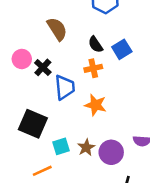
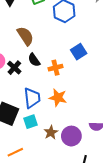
black semicircle: (96, 44) -> (34, 60), moved
blue trapezoid: (65, 87) -> (32, 98), moved
cyan square: (61, 146) -> (30, 122), moved

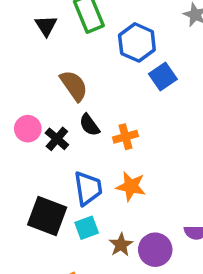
blue square: (79, 52) -> (163, 77), moved

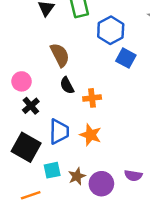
blue square: (163, 77) -> (126, 58), turned -36
black cross: (57, 139) -> (31, 106), moved
cyan square: (87, 228) -> (52, 170), moved

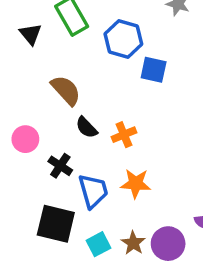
black cross: (31, 106) -> (60, 166), moved

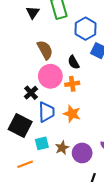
black semicircle: (86, 127) -> (74, 62), moved
pink circle: (25, 139) -> (50, 76), moved, size x1.5

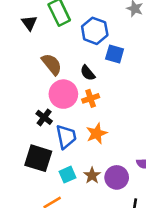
orange star: (72, 114) -> (97, 133), turned -30

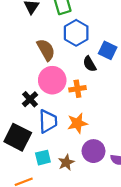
blue hexagon: (95, 31) -> (76, 33), moved
black semicircle: (88, 73) -> (90, 64), moved
purple circle: (117, 177) -> (93, 151), moved

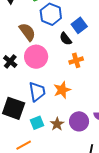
blue square: (108, 50) -> (79, 25), turned 35
orange cross: (77, 89) -> (76, 60), moved
black cross: (30, 99) -> (10, 61), moved
purple circle: (93, 151) -> (79, 121), moved

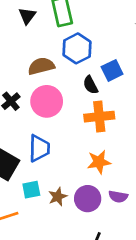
brown semicircle: (27, 32) -> (41, 66), turned -78
orange cross: (76, 60) -> (99, 117), size x1.5
orange star: (62, 90) -> (99, 162), moved

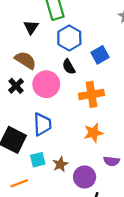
black triangle: (27, 16) -> (31, 27), moved
brown semicircle: (41, 66) -> (25, 60), moved, turned 50
black semicircle: (90, 85) -> (69, 67), moved
purple circle: (88, 199) -> (85, 177), moved

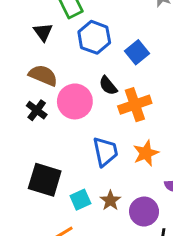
black semicircle: (69, 67) -> (108, 86), moved
blue trapezoid: (42, 124) -> (105, 152), moved

